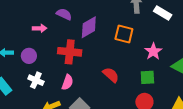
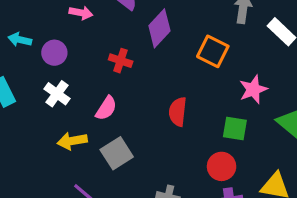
purple diamond: (89, 27) -> (159, 28), turned -30
red cross: (70, 52) -> (121, 61), size x0.6
red semicircle: (111, 75) -> (178, 112), turned -138

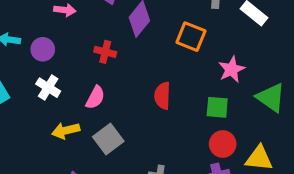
red circle: (222, 166) -> (223, 144), moved

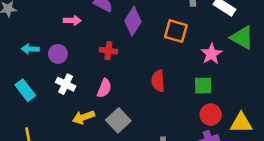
green triangle: (271, 98) -> (242, 37), moved

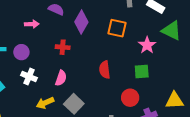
red circle: (211, 115) -> (130, 98), moved

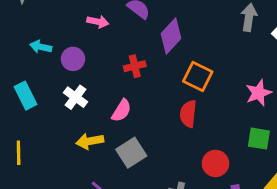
orange square: (117, 28) -> (198, 77), moved
red cross: (63, 47) -> (135, 66), turned -32
green square: (142, 72) -> (259, 139), moved

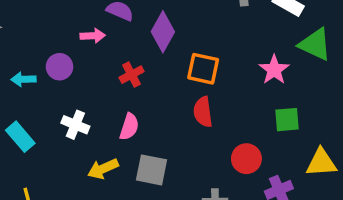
pink arrow: (98, 22) -> (93, 36), moved
purple circle: (73, 59) -> (60, 67), moved
gray square: (131, 153) -> (151, 170), turned -32

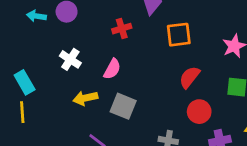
orange square: (203, 69) -> (179, 35), turned -30
red semicircle: (203, 112) -> (190, 77), moved, turned 35
cyan rectangle: (20, 137) -> (25, 82), moved

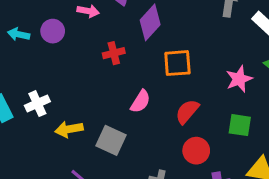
white cross: (70, 59) -> (37, 104), moved, turned 30
pink semicircle: (112, 69) -> (140, 101), moved

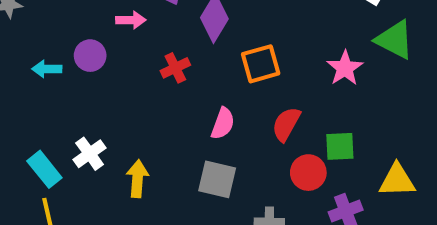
green square: (240, 125) -> (340, 146), moved
yellow arrow: (69, 129) -> (137, 179), turned 116
gray square: (111, 140) -> (217, 179), moved

